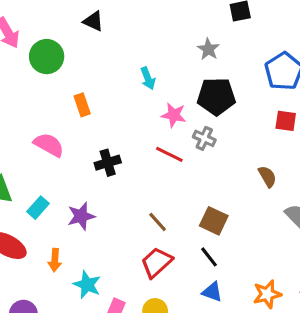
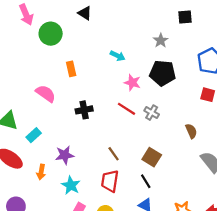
cyan arrow: (148, 78) -> (117, 56), turned -48
gray cross: (204, 138) -> (152, 113), moved
purple star: (81, 216) -> (65, 155), moved
red trapezoid: (157, 262) -> (110, 181), turned -45
cyan star: (87, 285) -> (71, 185), moved

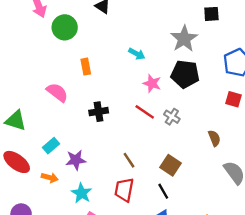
gray star: (161, 41) -> (184, 39), size x1.6
cyan rectangle: (34, 135) -> (51, 146), moved
orange arrow: (41, 172) -> (50, 178), turned -88

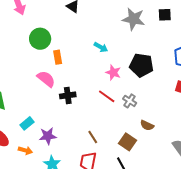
green circle: (65, 27) -> (40, 39), moved
gray star: (184, 39) -> (134, 19), moved, turned -30
pink semicircle: (57, 92) -> (46, 79), moved
brown semicircle: (214, 138) -> (147, 125), moved, turned 136

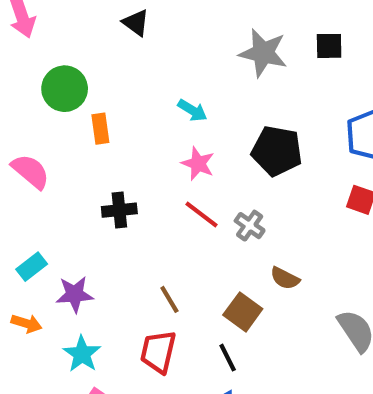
pink star: (113, 73) -> (198, 164), moved
pink semicircle: (46, 79) -> (30, 171), moved

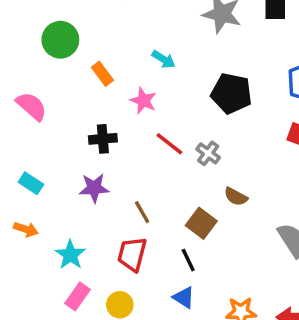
orange rectangle: (100, 129) -> (102, 74), moved, turned -30
pink star: (198, 164) -> (143, 101), moved
cyan rectangle: (32, 267) -> (31, 183), turned 70
purple star: (75, 294) -> (94, 188), moved

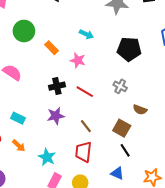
red line: (169, 144) -> (85, 92), moved
orange arrow: (26, 229) -> (19, 146), turned 32
black line: (188, 260) -> (125, 150), moved

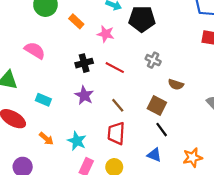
black pentagon: (129, 49) -> (142, 19), moved
purple star: (56, 116) -> (84, 95), turned -30
orange arrow: (19, 146) -> (46, 139), moved

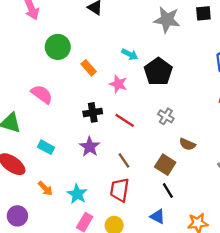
black pentagon: (142, 19) -> (158, 72), turned 30

